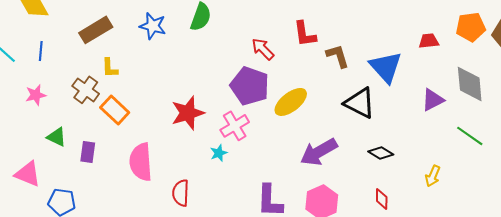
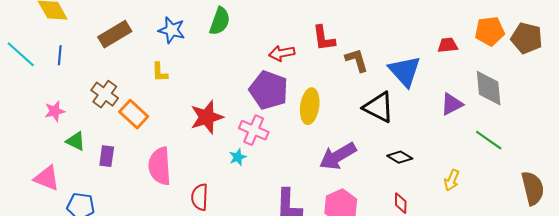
red arrow: (263, 49) -> (282, 53), turned -55
yellow L-shape: (110, 68) -> (160, 72), moved
pink star: (36, 95) -> (55, 111), moved
yellow ellipse: (291, 102) -> (310, 106), turned -44
pink cross: (235, 126) -> (254, 130), turned -36

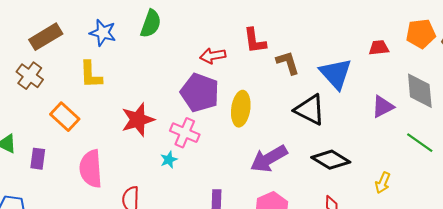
yellow L-shape: (160, 72) -> (91, 75), size x1.4
brown cross: (105, 94) -> (30, 76), moved
black diamond: (400, 157) -> (331, 160), size x1.5

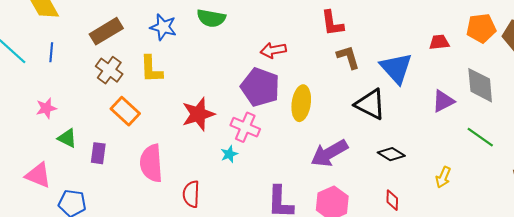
green semicircle: (151, 24) -> (211, 18), turned 80
red L-shape: (255, 41) -> (332, 23), moved
brown cross: (30, 76) -> (109, 70), moved
black diamond: (331, 160) -> (391, 154), size x0.7

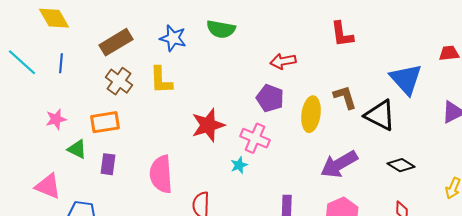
brown L-shape: (348, 57) -> (345, 97), moved
purple pentagon: (260, 87) -> (270, 98), size x0.7
orange rectangle: (125, 111) -> (105, 122), moved, turned -52

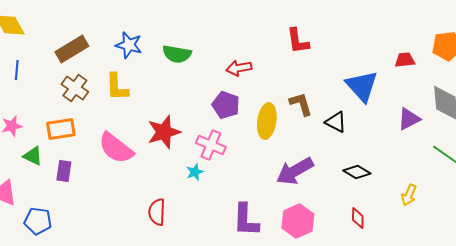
green semicircle: (221, 29) -> (177, 54), moved
black triangle: (380, 115) -> (336, 122), size x0.7
pink semicircle: (161, 174) -> (116, 148), moved, turned -48

